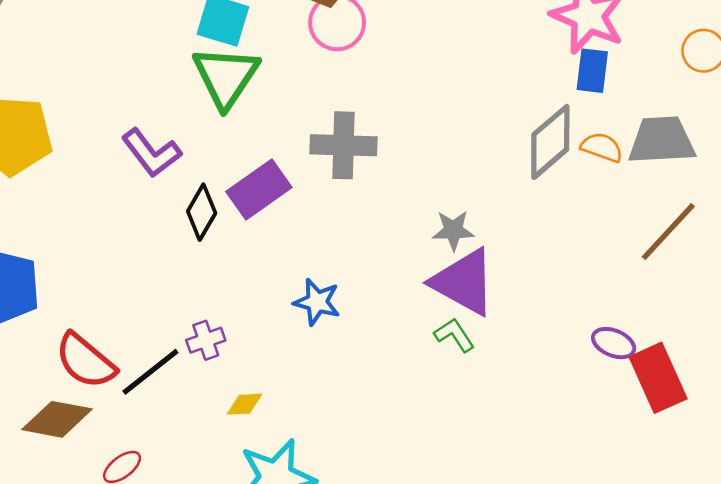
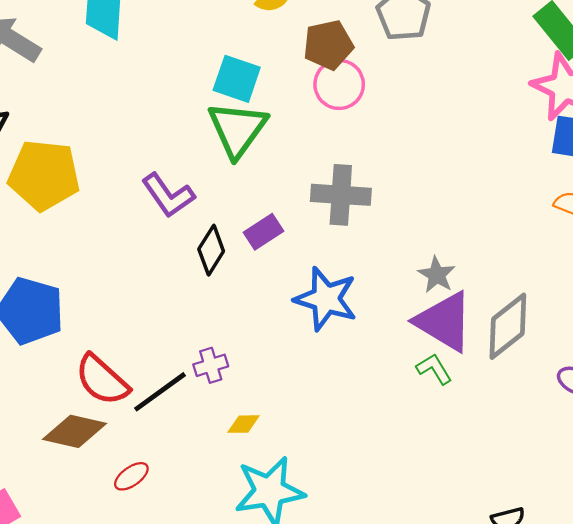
gray diamond: (550, 142) -> (508, 326), moved
purple rectangle: (259, 190) -> (263, 232), size x0.7
gray star: (453, 230) -> (437, 275), turned 30
blue star: (317, 302) -> (326, 299), moved, size x1.5

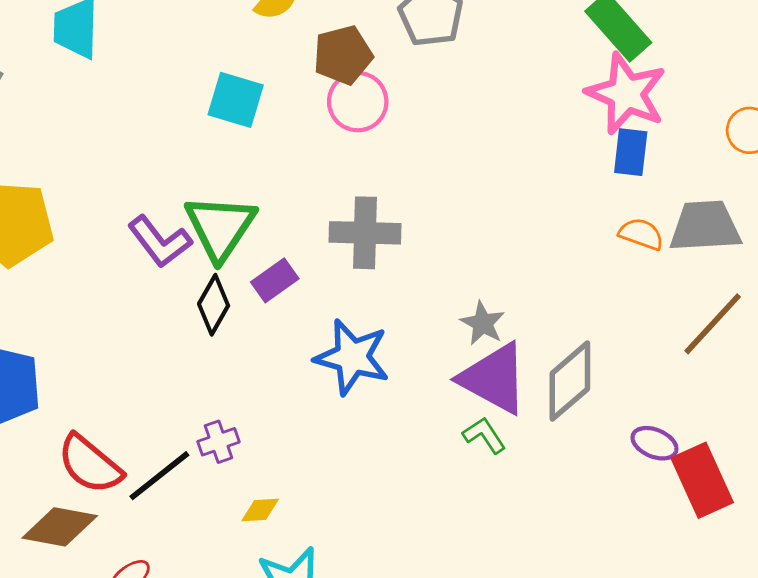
green triangle: (237, 129) -> (220, 227), moved

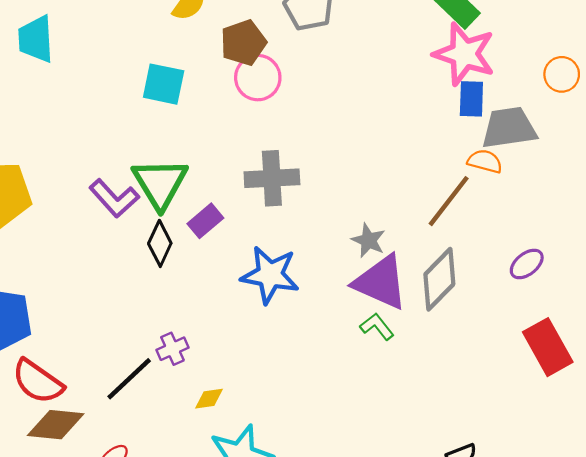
gray trapezoid: (705, 226) -> (509, 128), moved
brown line: (713, 324) -> (449, 201), moved
purple ellipse: (654, 443) -> (527, 264), moved, turned -56
red semicircle: (90, 464) -> (38, 382), moved

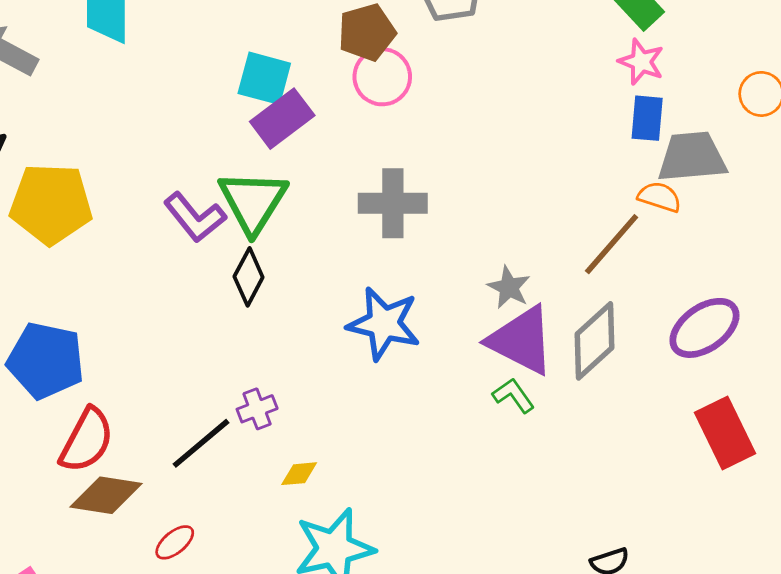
pink star: (464, 54) -> (641, 62), size x0.6
purple rectangle: (205, 221) -> (282, 119), moved, size x1.4
purple ellipse: (527, 264) -> (704, 328), size x1.6
red semicircle: (38, 382) -> (87, 440), turned -100

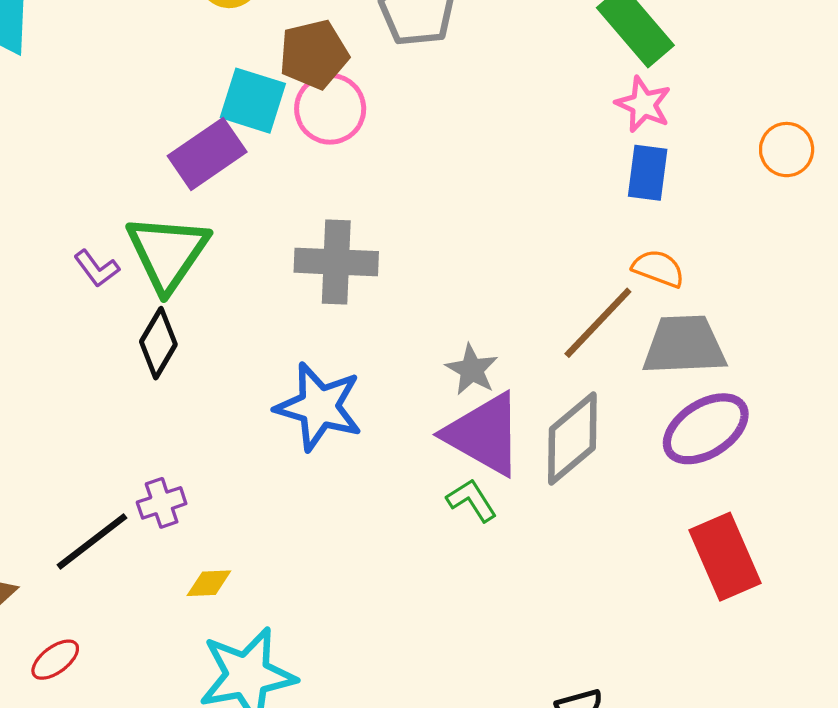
cyan square: (264, 78) -> (253, 101), moved
gray trapezoid: (692, 157) -> (684, 345), moved
purple L-shape: (195, 217) -> (97, 268), size x0.6

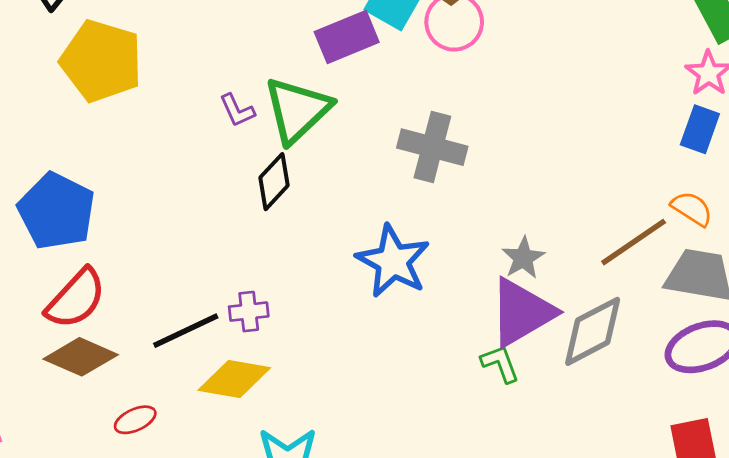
purple triangle: (484, 434) -> (522, 312), turned 48
yellow diamond: (209, 583) -> (234, 379), moved, size x1.8

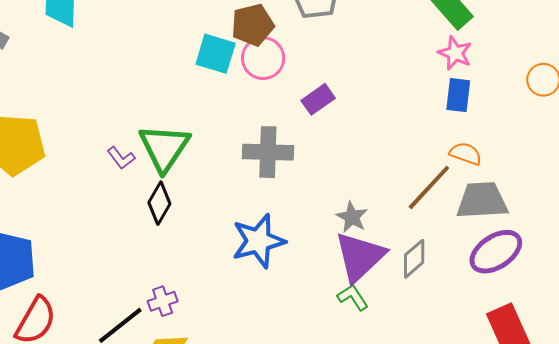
purple rectangle: (347, 37) -> (318, 99), moved, size x0.7
blue star: (393, 261) -> (258, 241), turned -30
gray diamond: (593, 331) -> (414, 259), size x0.7

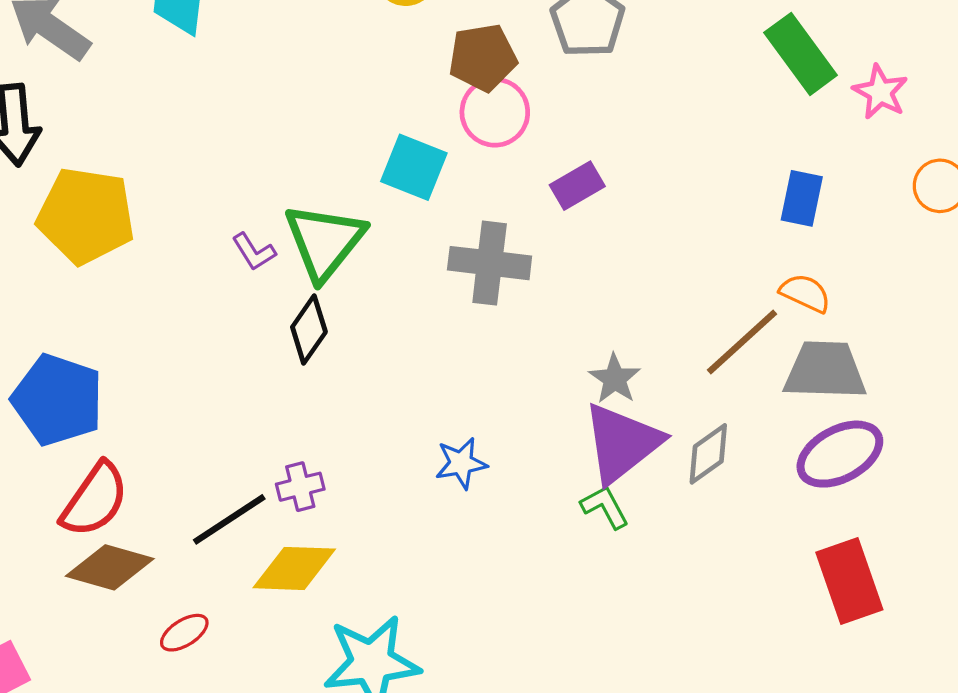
pink star: (455, 53) -> (880, 92), moved
cyan square: (216, 54) -> (414, 167), moved
blue star: (258, 241) -> (461, 463), moved, size x0.6

